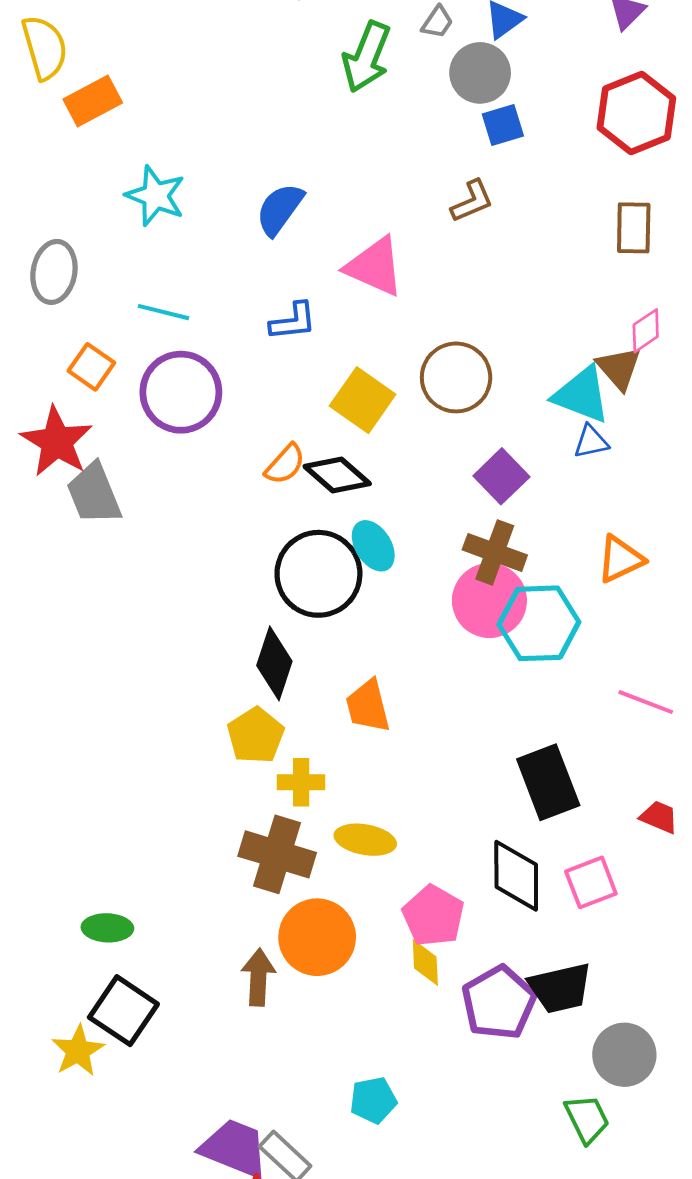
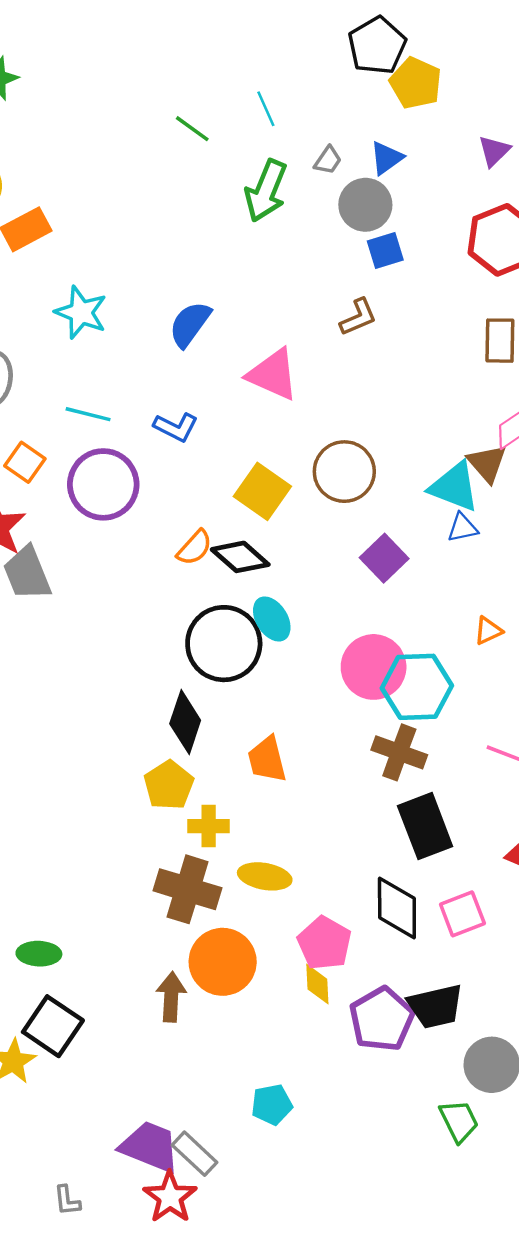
blue L-shape: (293, 321) -> (176, 427), moved, turned 33
brown cross: (495, 552) -> (399, 752), moved
orange triangle: (620, 559) -> (488, 631), size x0.7

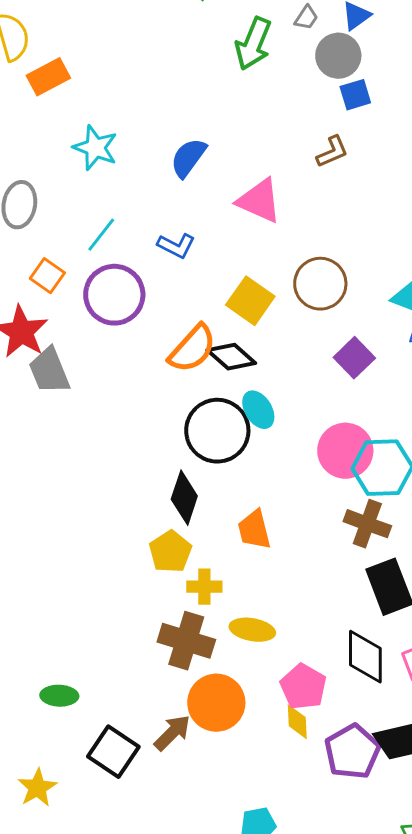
cyan line: (88, 414) -> (101, 235), turned -66
orange semicircle: (195, 548) -> (192, 349), size x1.6
brown arrow: (171, 997) -> (172, 733), turned 42
black square: (53, 1026) -> (113, 752), moved

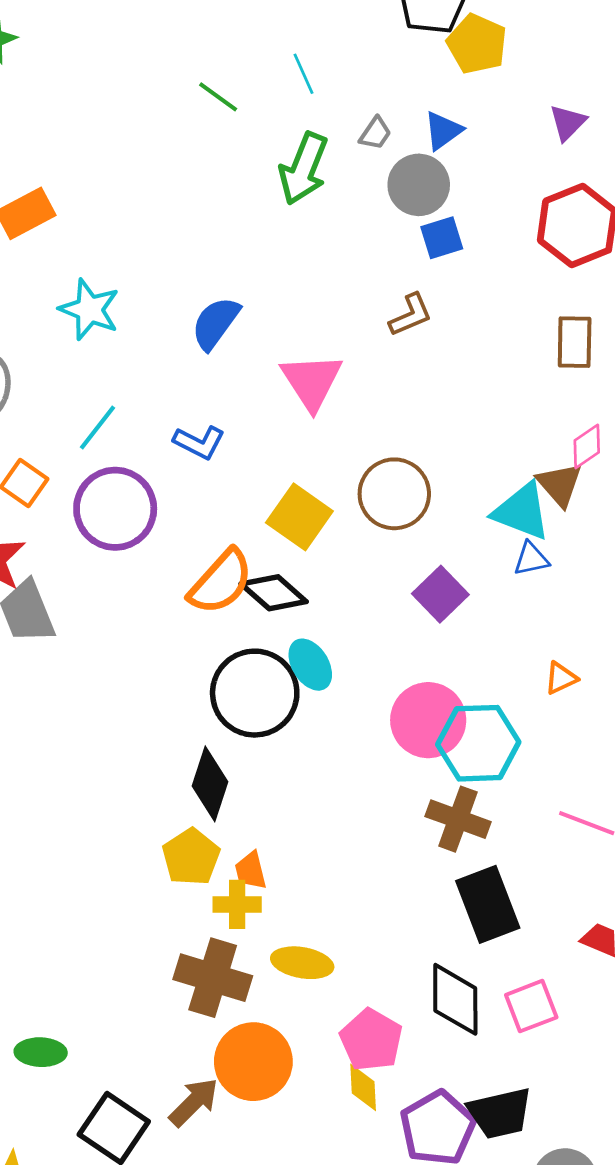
pink triangle: (259, 201) -> (312, 381), turned 33
orange trapezoid: (254, 530) -> (251, 871), moved, size x0.7

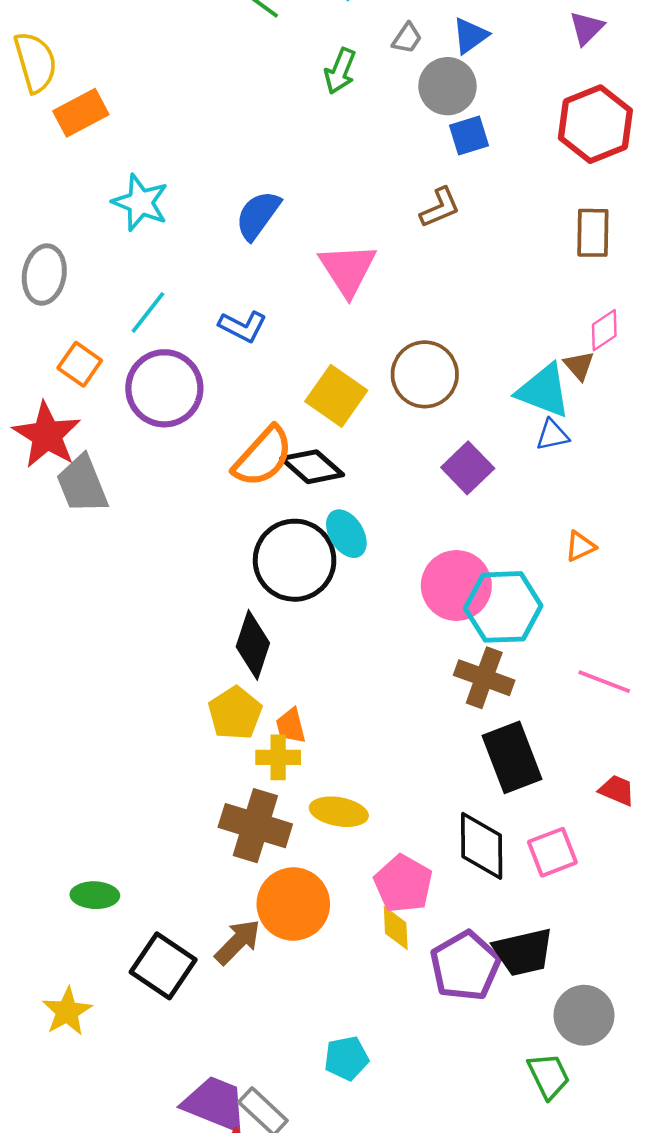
green arrow: (304, 169) -> (340, 71), size x0.7
brown triangle: (560, 484) -> (579, 366), size x0.7

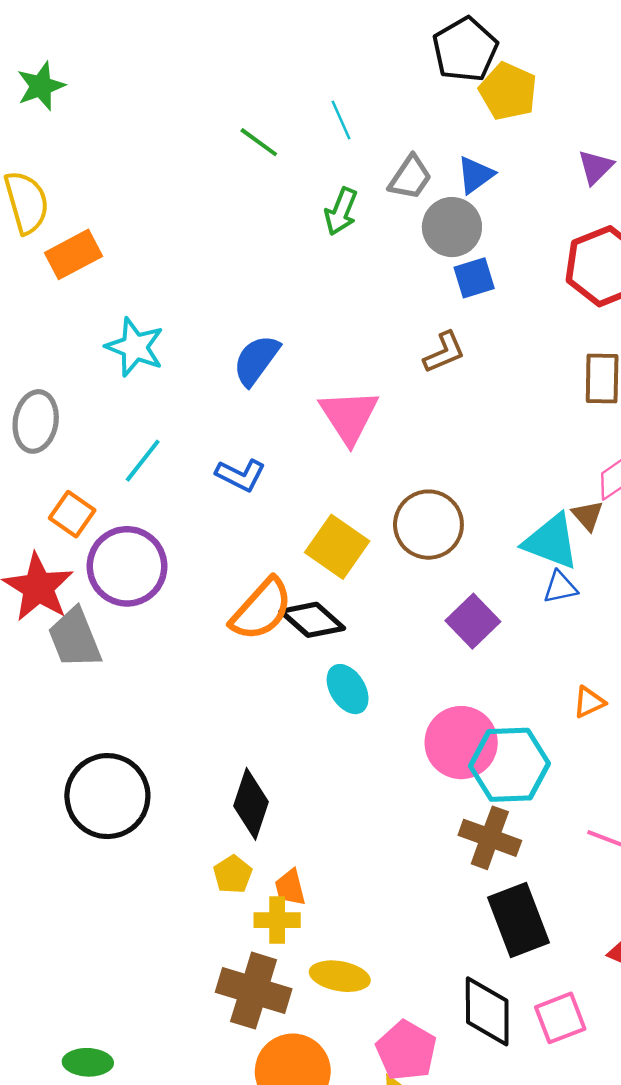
gray trapezoid: (407, 38) -> (410, 177), size x1.4
purple circle: (164, 388) -> (127, 566), moved
black circle: (295, 560) -> (107, 796), moved
yellow pentagon: (235, 713) -> (233, 874), size x0.7

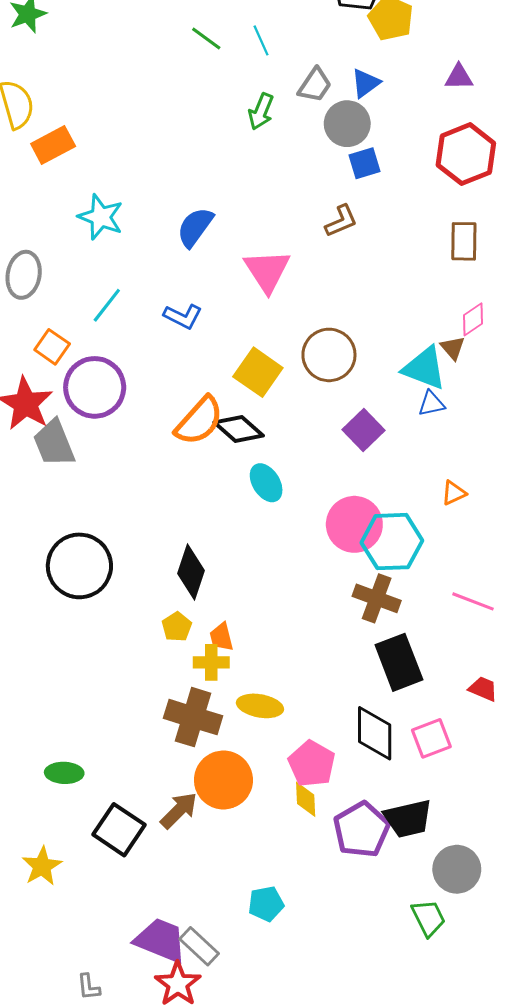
green line: (259, 142) -> (206, 38), moved
purple triangle: (596, 167) -> (459, 77), turned 44

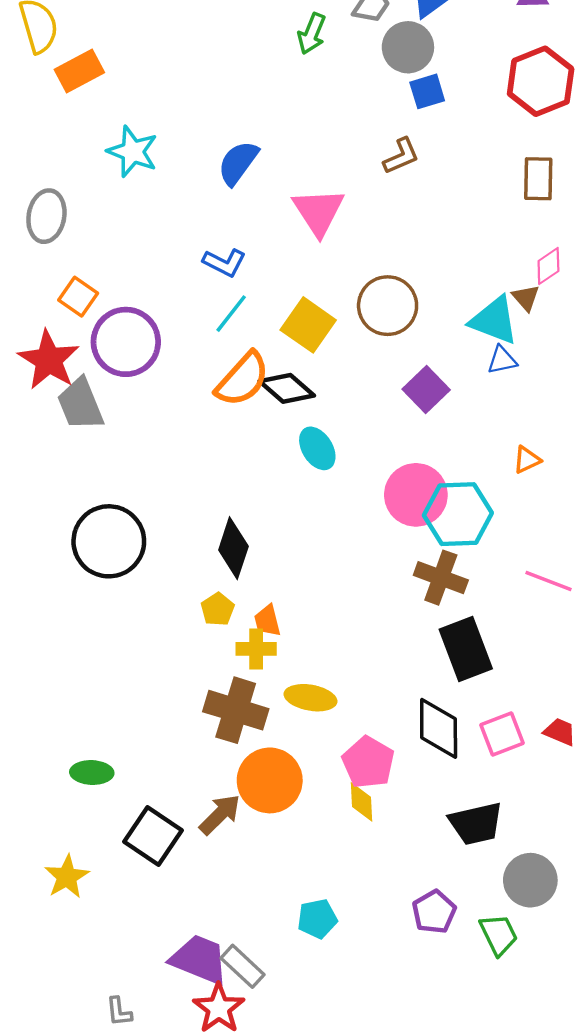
cyan line: (107, 305) -> (231, 314), moved
red trapezoid: (483, 689) -> (560, 732), moved
purple pentagon: (361, 830) -> (434, 912), moved, size x0.7

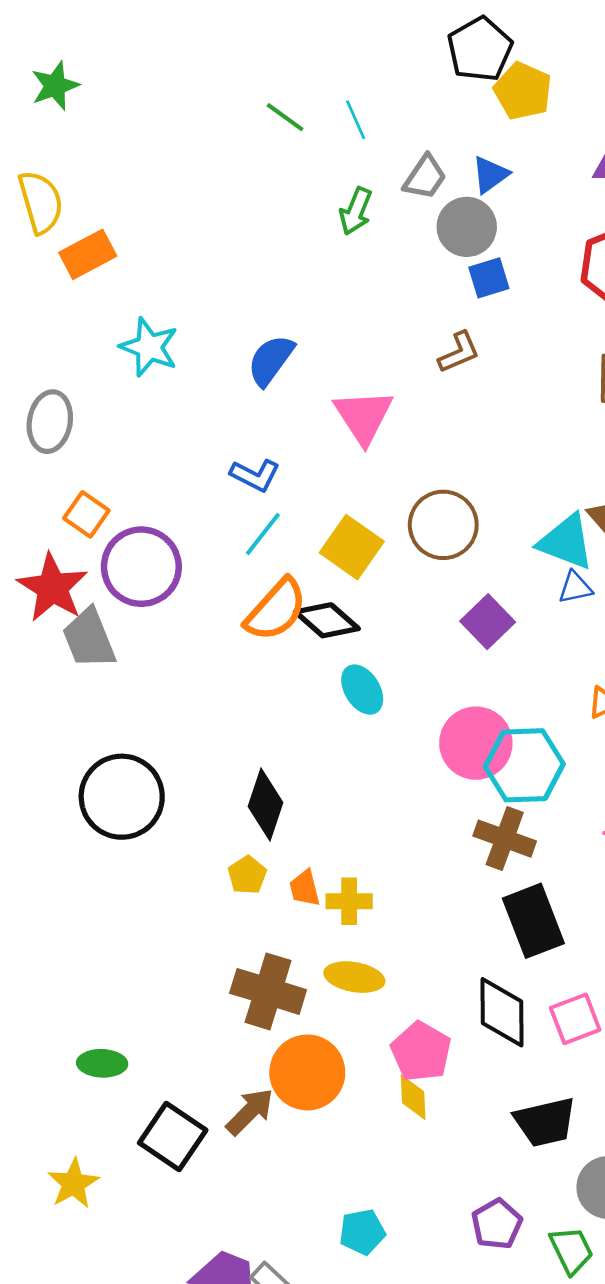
yellow cross: (256, 649) -> (349, 901), moved

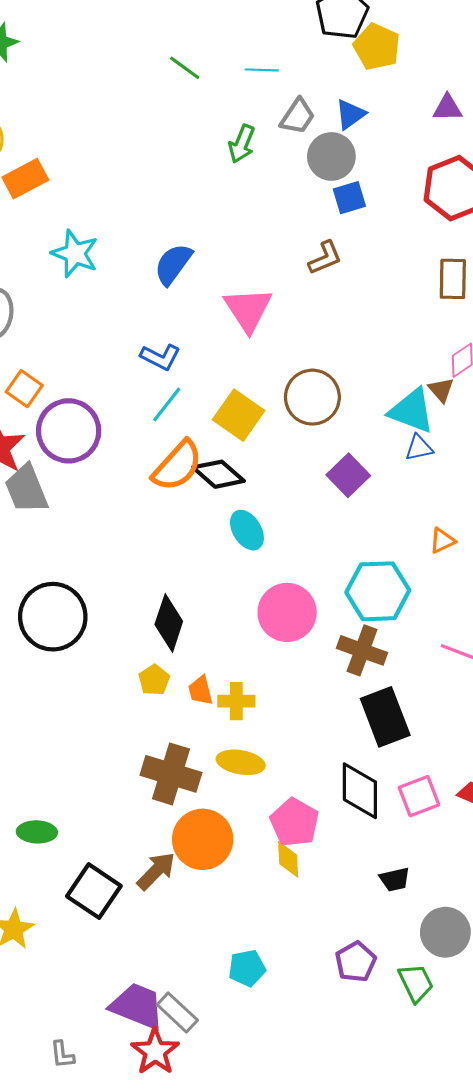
cyan line: (356, 120) -> (262, 70), moved, turned -64
pink circle: (476, 743) -> (287, 612), moved
black trapezoid: (545, 1122) -> (395, 879), size x0.6

